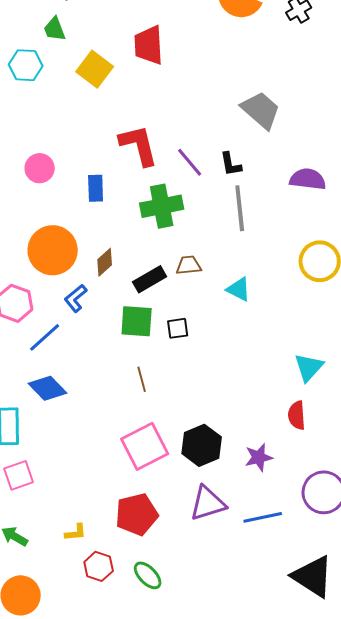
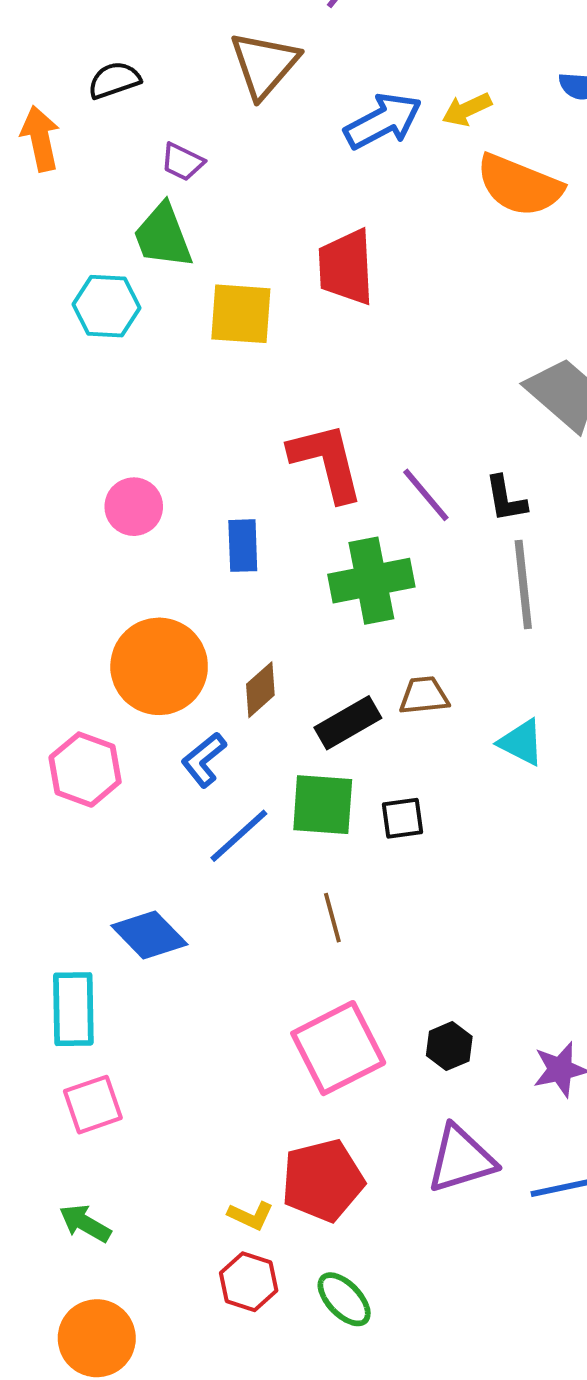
green trapezoid: (55, 29) -> (163, 236), size x1.4
yellow square: (95, 69) -> (241, 314), turned -33
blue line: (45, 337) -> (239, 836), moved
black hexagon: (202, 445) -> (449, 1046), size x0.6
yellow L-shape: (76, 532) -> (251, 1216), moved, turned 30

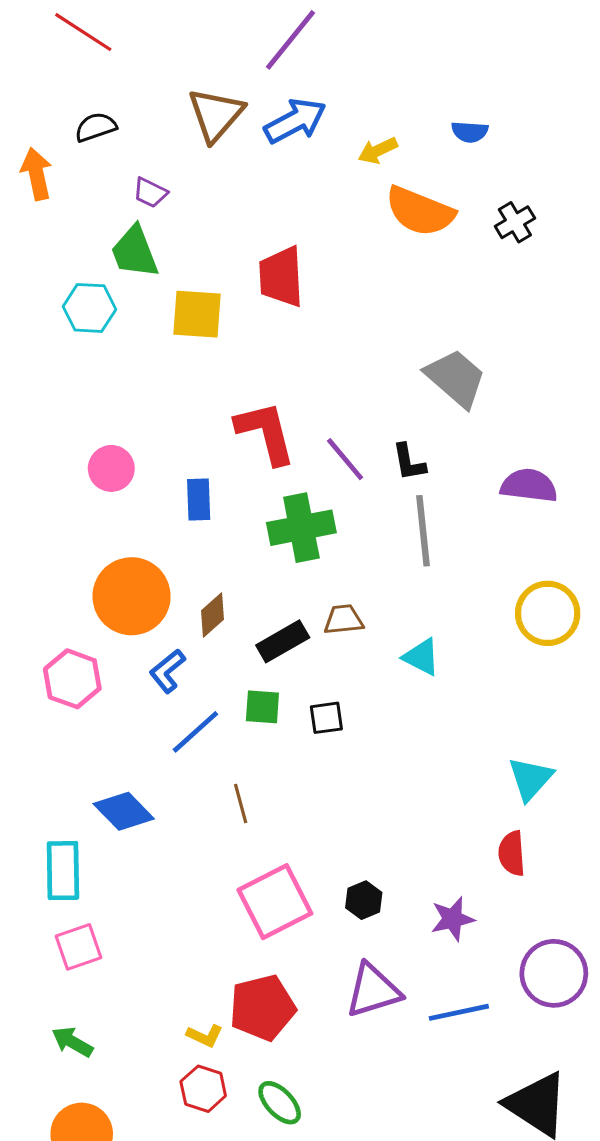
blue arrow: (383, 121) -> (295, 121), moved
green square: (323, 805) -> (262, 707), size x0.7
brown line: (332, 918) -> (241, 803), moved

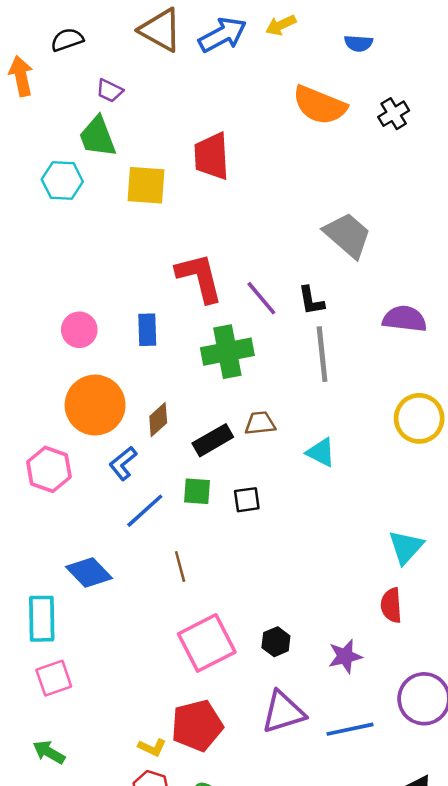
brown triangle: (216, 115) -> (161, 30), turned -42
yellow arrow: (378, 151) -> (281, 25), moved
pink circle: (111, 468) -> (79, 330), moved

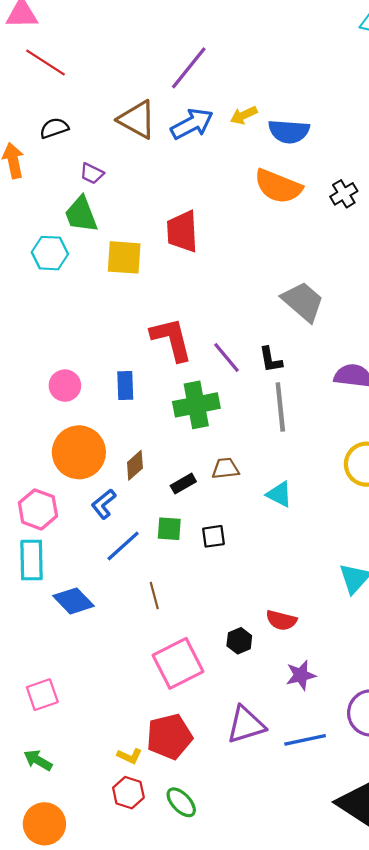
blue semicircle: (358, 43) -> (289, 131), moved, size x1.6
black rectangle: (213, 440) -> (183, 484), size x0.7
red semicircle: (391, 605) -> (281, 620), moved, turned -72
cyan rectangle: (42, 619) -> (32, 560), moved
black hexagon: (276, 642) -> (239, 641), moved

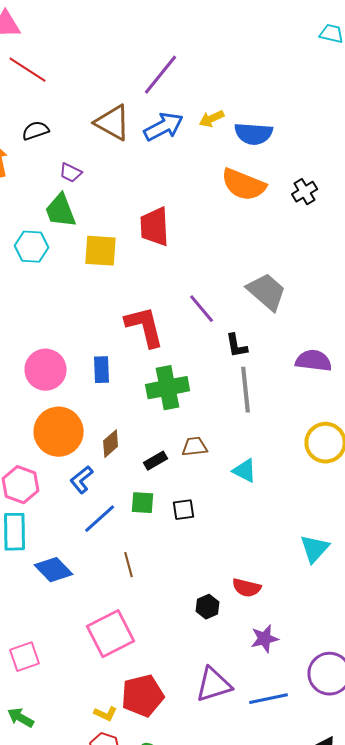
purple line: (226, 358) -> (202, 309), moved
pink circle: (65, 386) -> (46, 370), size x1.4
pink square: (178, 663) -> (111, 634), moved

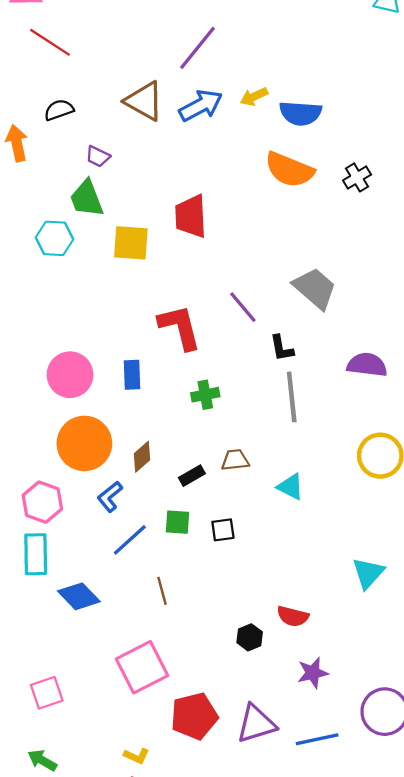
green cross: (168, 388) -> (205, 395), size x0.6
red pentagon: (143, 696) -> (194, 716), moved

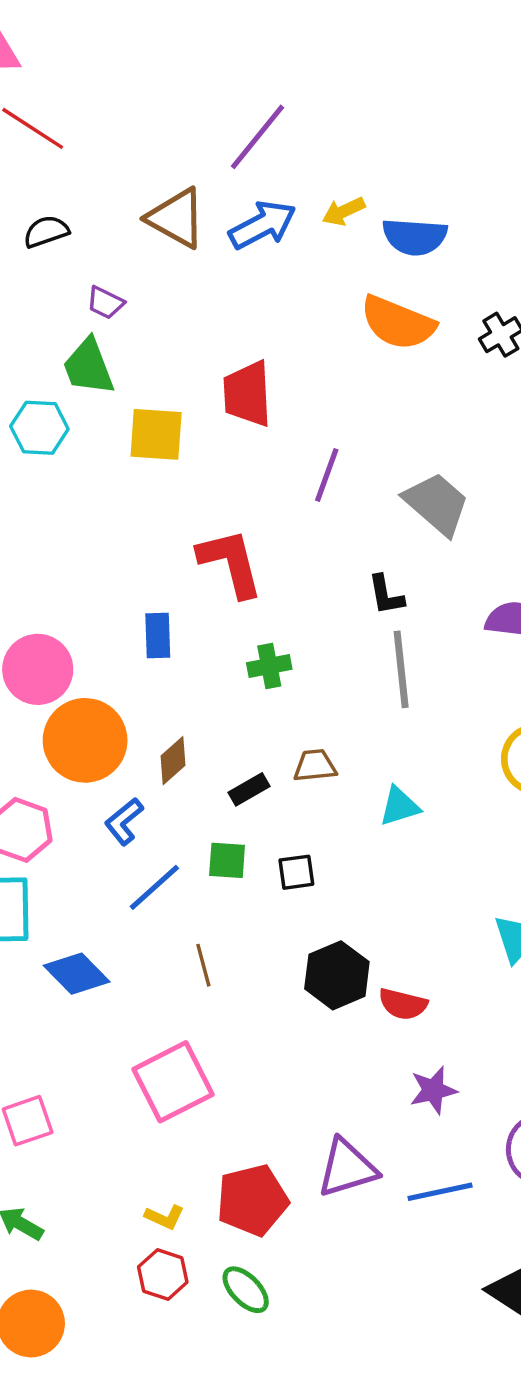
purple line: (243, 307) -> (327, 475), moved, turned 60
pink circle: (70, 375) -> (38, 669), moved
cyan triangle: (291, 487) -> (399, 806), turned -44
black hexagon: (250, 637) -> (337, 975), moved, size x1.6
red pentagon: (194, 716) -> (252, 1200), moved

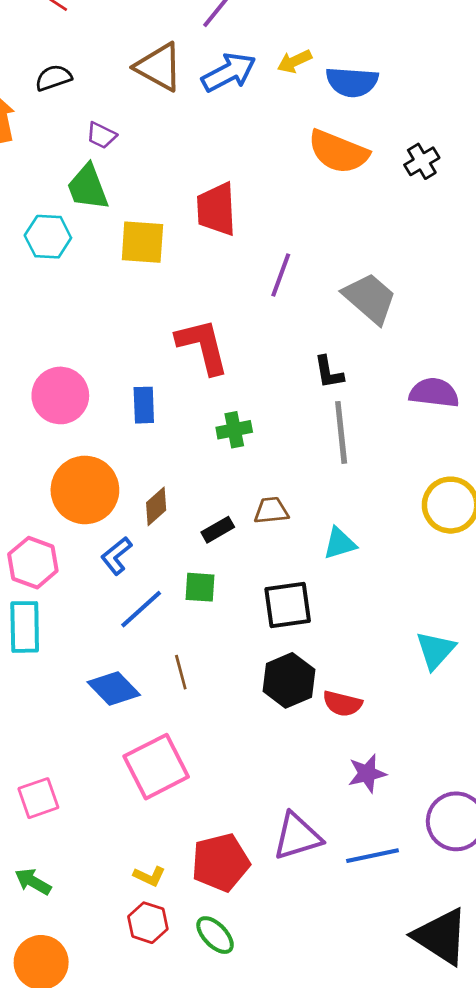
pink circle: (38, 669) -> (60, 395), moved
black square: (296, 872) -> (288, 605), moved, size x1.6
blue diamond: (77, 974) -> (114, 689), moved

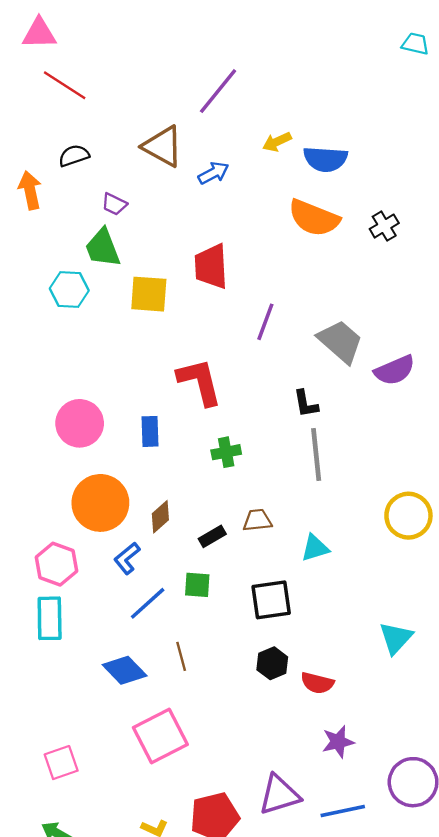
blue arrow: (229, 72) -> (213, 173), moved, size x0.7
purple semicircle: (434, 393) -> (395, 370), moved, turned 150
black hexagon: (289, 680) -> (272, 663), size x0.7

